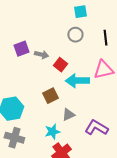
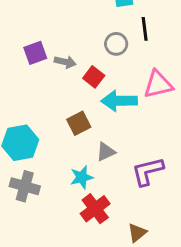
gray circle: (75, 35) -> (116, 44), moved
black line: (105, 38) -> (145, 29), moved
purple L-shape: (96, 128) -> (148, 171), turned -45

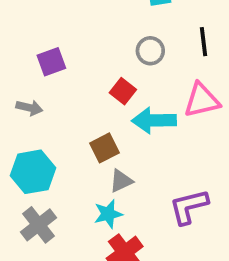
black line: (145, 29) -> (203, 42), moved
gray arrow: (65, 62) -> (29, 108), moved
gray triangle: (106, 152) -> (121, 181), moved
gray cross: (25, 186) -> (38, 225), turned 36

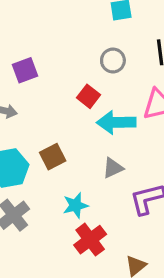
brown square: (104, 148) -> (53, 157), moved
gray triangle: (121, 181) -> (113, 168), moved

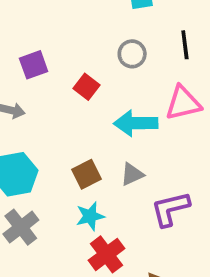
red square: (88, 96) -> (86, 87), moved
brown square: (53, 157) -> (86, 174), moved

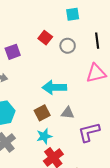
red square: (86, 87) -> (45, 38), moved
cyan arrow: (136, 123) -> (54, 87), moved
gray triangle: (132, 174) -> (68, 113), turned 32

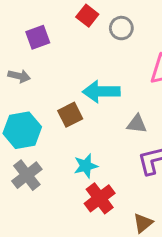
brown square: (42, 113) -> (70, 115), moved
gray triangle: (68, 113) -> (137, 124), moved

